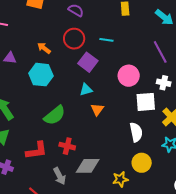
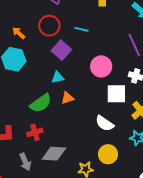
orange triangle: (97, 109) -> (68, 98), turned 32
green semicircle: (55, 115) -> (41, 103), moved
white semicircle: (136, 132) -> (105, 123), turned 132
red cross: (67, 146) -> (35, 132), turned -35

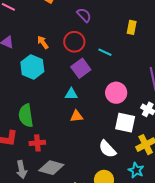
green semicircle: (41, 103) -> (26, 116), moved, turned 105

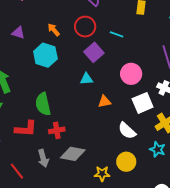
orange triangle: (77, 116) -> (105, 102), moved
white square: (125, 123) -> (143, 103), turned -30

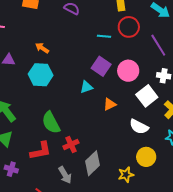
red circle: (85, 27) -> (129, 27), moved
purple square: (94, 52) -> (101, 66), moved
gray diamond: (73, 154) -> (92, 163), turned -40

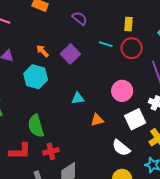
cyan line: (104, 36) -> (106, 44), moved
purple square: (101, 66) -> (70, 54), moved

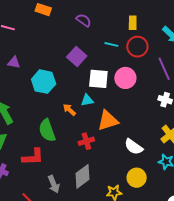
orange arrow: (42, 51) -> (69, 110), moved
pink circle: (122, 91) -> (125, 78), moved
white square: (135, 119) -> (98, 79), moved, turned 35
orange triangle: (97, 120) -> (108, 121), size x1.6
red cross: (51, 151) -> (86, 141), moved

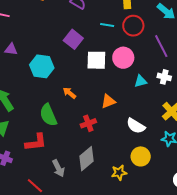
cyan triangle: (87, 100) -> (141, 81), moved
orange triangle: (108, 121) -> (108, 101), size x0.7

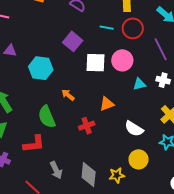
gray diamond: (87, 159) -> (89, 175), moved, turned -45

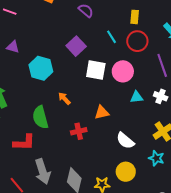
cyan line: (107, 28) -> (112, 37), turned 40
gray arrow: (56, 170) -> (43, 171), size x1.4

